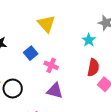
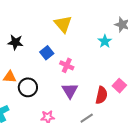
red semicircle: (93, 68) -> (102, 95), moved
purple triangle: (55, 91) -> (70, 91), turned 42

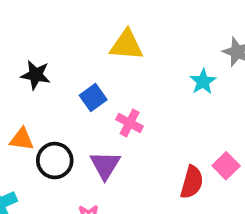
yellow triangle: (63, 24) -> (126, 45), turned -48
purple triangle: (70, 91) -> (105, 165), moved

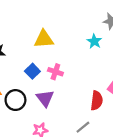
yellow triangle: (126, 45) -> (44, 39), moved
blue square: (93, 97) -> (32, 71), moved

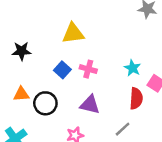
cyan star: (94, 41) -> (132, 68), moved
purple triangle: (45, 98) -> (90, 105), moved, turned -36

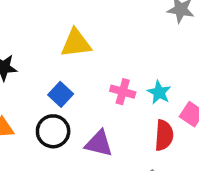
pink cross: (88, 69) -> (123, 92), moved
black circle: (45, 103) -> (53, 131), moved

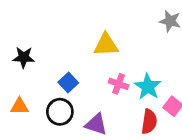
yellow triangle: (76, 43) -> (106, 45), moved
cyan star: (159, 92) -> (148, 87), size x1.4

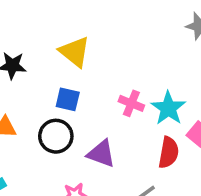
yellow triangle: (106, 45) -> (75, 52), moved, turned 40
blue square: (68, 82) -> (68, 99), turned -36

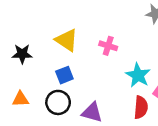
blue square: (68, 99) -> (64, 75), turned -30
pink cross: (131, 103) -> (108, 46), moved

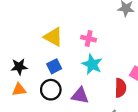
black star: (22, 54) -> (19, 67), moved
cyan star: (138, 75) -> (92, 64), moved

